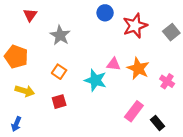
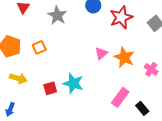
gray star: (60, 35) -> (57, 15), moved
pink triangle: (114, 64) -> (101, 53), turned -48
orange square: (59, 72) -> (39, 47), moved, turned 32
cyan star: (95, 80) -> (73, 83), moved

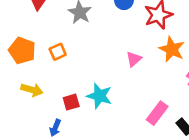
orange star: (124, 57) -> (172, 49), moved
blue arrow: (10, 109) -> (55, 128), moved

